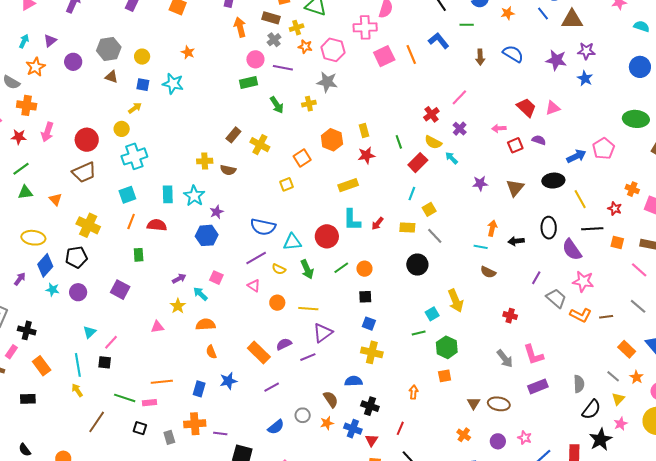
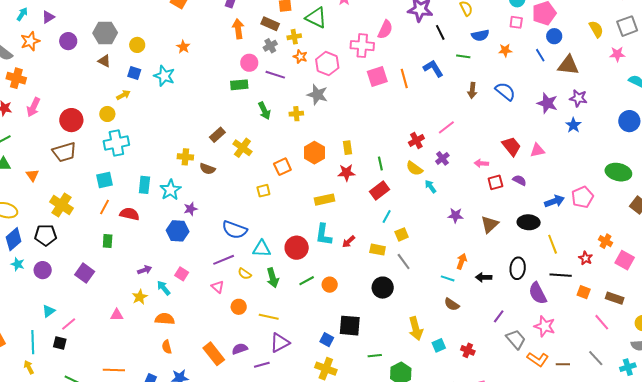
red rectangle: (418, 163) -> (379, 191), moved
black square: (365, 297) -> (350, 326), moved, size x1.6
cyan square: (432, 314) -> (439, 345), moved

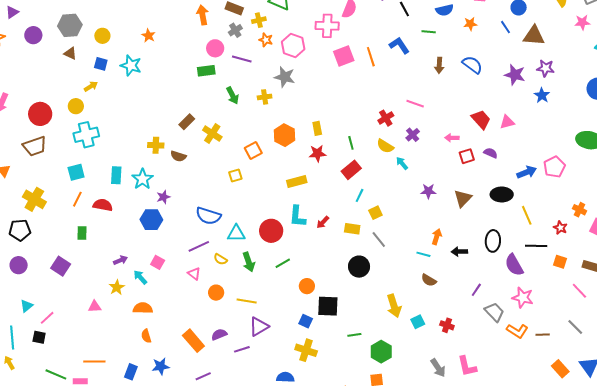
pink line: (446, 127) -> (415, 104), turned 60
orange circle: (330, 285) -> (307, 286), moved

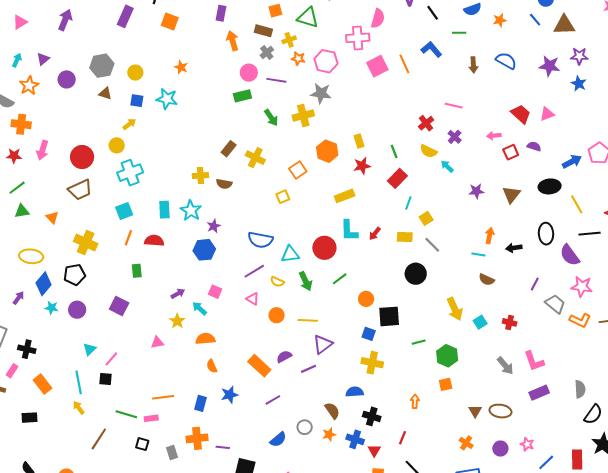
yellow cross: (265, 97) -> (303, 115), size x1.5

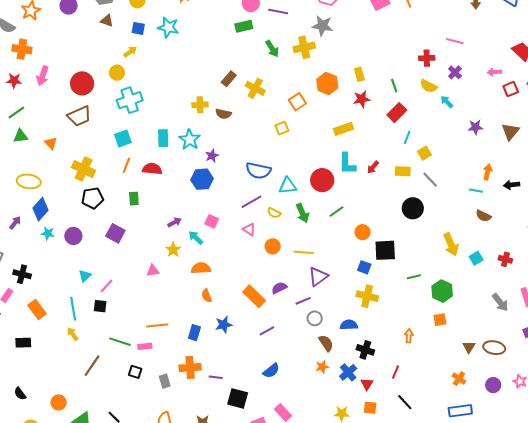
red cross: (426, 123) -> (427, 58), turned 35
black pentagon: (75, 275) -> (93, 198), moved
gray circle: (305, 427) -> (315, 318), moved
blue cross: (355, 439) -> (348, 372), turned 30

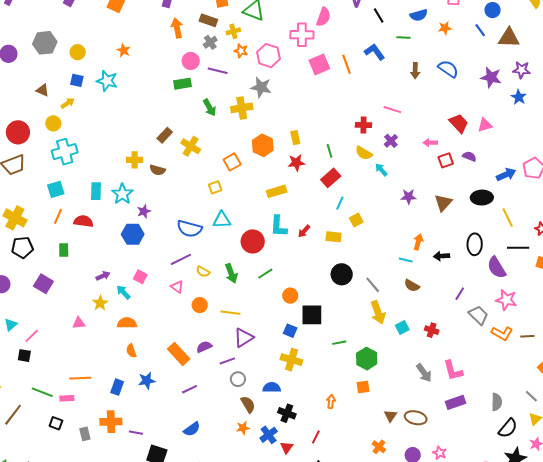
brown triangle: (107, 21) -> (43, 90), moved
gray line: (430, 180) -> (373, 285), moved
cyan triangle: (288, 186) -> (222, 220), moved

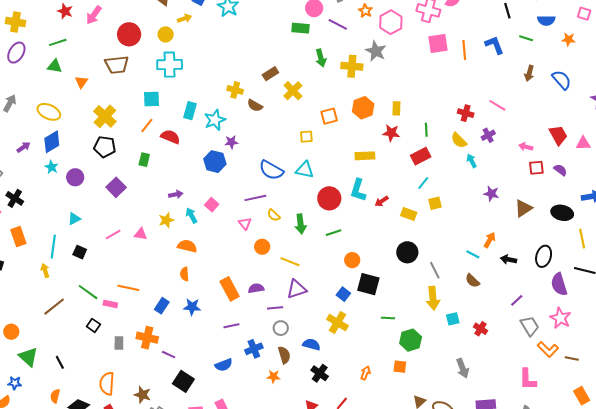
pink line: (32, 336) -> (113, 234), moved
pink L-shape: (453, 370) -> (528, 379), moved
blue cross: (269, 435) -> (254, 349), moved

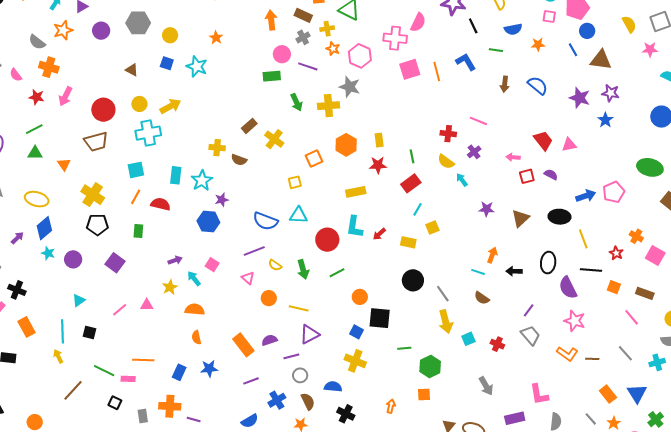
yellow arrow: (185, 18) -> (170, 106), moved, size x1.5
gray trapezoid: (530, 326) -> (530, 335), moved
pink L-shape: (528, 379) -> (539, 394), moved

